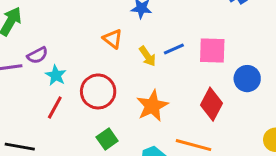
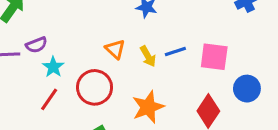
orange triangle: (113, 39) -> (115, 49), moved

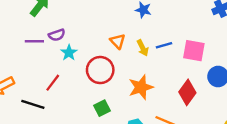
red line: (49, 99) -> (53, 83), moved

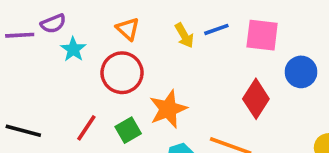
orange triangle: (118, 41) -> (128, 29), moved
red line: (53, 83) -> (86, 128), moved
orange star: (141, 87) -> (168, 109), moved

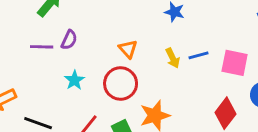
purple semicircle: (53, 24) -> (69, 40), turned -48
cyan star: (73, 49) -> (74, 80), moved

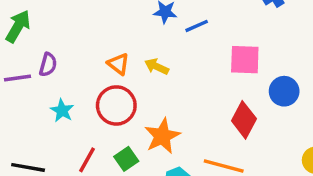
blue line: (199, 55) -> (197, 26), moved
yellow arrow: (173, 58) -> (157, 67), moved, turned 150

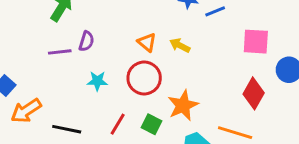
cyan star: (62, 111) -> (97, 81), turned -30
green square: (126, 159) -> (152, 124), turned -30

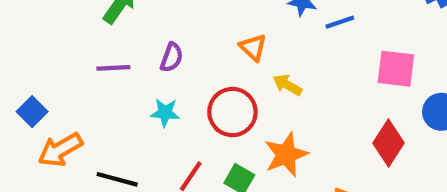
purple semicircle: (86, 41) -> (172, 57), moved
orange triangle: (147, 42) -> (253, 47), moved
yellow arrow: (180, 45) -> (287, 85), moved

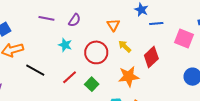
pink square: (396, 69) -> (184, 38), moved
red diamond: (389, 143) -> (151, 57), moved
orange star: (286, 155) -> (129, 76), moved

